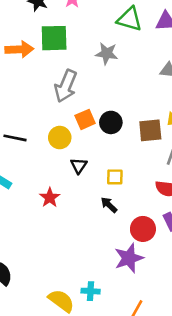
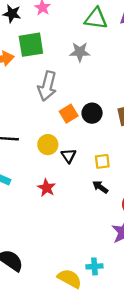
yellow circle: (60, 138) -> (48, 145), moved

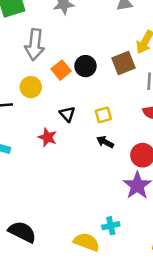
yellow circle: (48, 145) -> (31, 87), moved
red star: (47, 188) -> (48, 137), moved

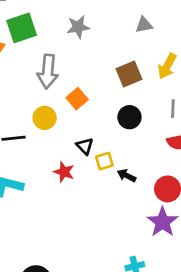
brown square: (124, 63) -> (129, 74), moved
black circle: (85, 66) -> (129, 117), moved
yellow square: (103, 115) -> (104, 161), moved

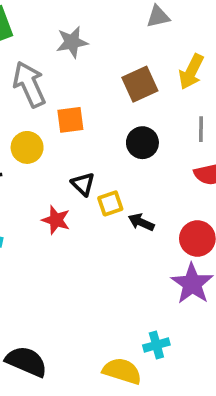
gray star: (78, 27) -> (72, 42), moved
gray arrow: (48, 72) -> (29, 84), turned 152
orange square: (77, 99) -> (70, 120), turned 35

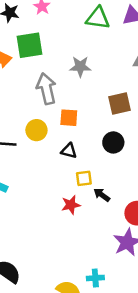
black triangle: (83, 184) -> (69, 151), moved, turned -42
red star: (56, 220) -> (71, 205), moved, turned 30

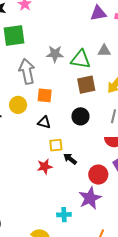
green triangle: (98, 18) -> (81, 59), moved
cyan cross: (95, 278) -> (64, 215), moved

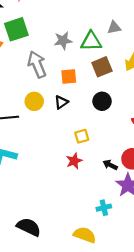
orange square: (45, 95) -> (69, 76), moved
black triangle: (44, 122) -> (61, 102), moved, turned -40
black arrow: (70, 159) -> (110, 165), moved

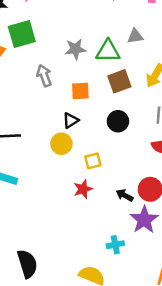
gray arrow: (37, 64) -> (44, 76), size x0.7
yellow circle: (34, 101) -> (61, 144), moved
black semicircle: (29, 227) -> (27, 264), turned 45

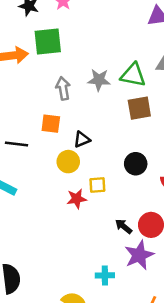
gray star: (75, 49) -> (99, 80), moved
orange square: (80, 91) -> (51, 124), moved
black circle: (118, 121) -> (136, 164), moved
red star: (83, 189) -> (77, 199), moved

